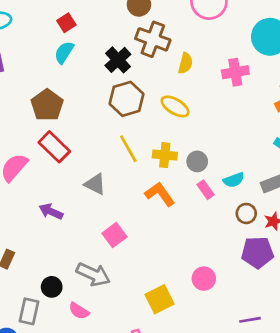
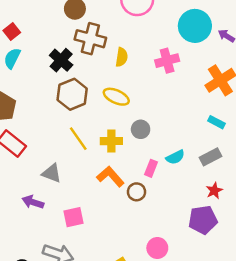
gray circle: (197, 161) -> (141, 129), moved
pink rectangle: (206, 190) -> (151, 168), turned 63
purple arrow: (51, 211) -> (33, 202), moved
brown circle: (246, 213) -> (136, 192), moved
pink square: (114, 235) -> (74, 217), turned 30

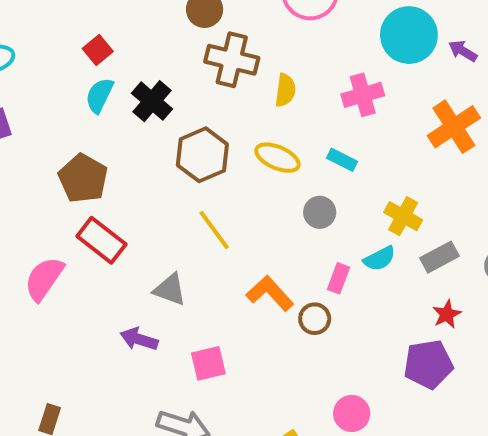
black cross: (61, 60) -> (152, 101), moved
cyan rectangle: (216, 122) -> (342, 160), moved
yellow cross: (111, 141) -> (403, 216), moved, turned 30

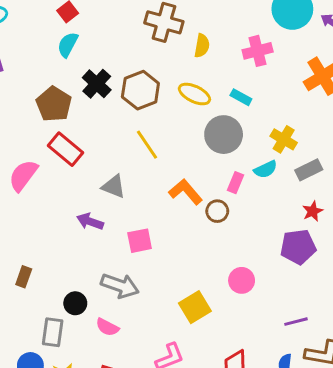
black cross: (152, 101) -> (97, 84), moved
gray circle: (320, 212) -> (224, 135), size x1.6

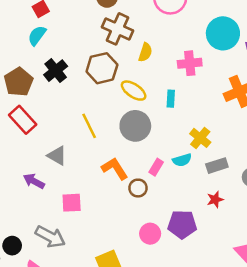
brown hexagon: (140, 90) -> (102, 68), moved
cyan rectangle: (241, 97) -> (171, 99), turned 56
gray circle: (224, 135) -> (135, 126), moved
purple pentagon: (298, 247) -> (182, 224), moved
pink circle: (242, 280) -> (150, 234), moved

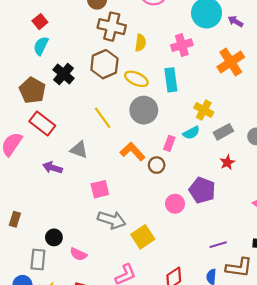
cyan rectangle: (171, 99) -> (171, 80), size x1.5
purple arrow: (34, 181) -> (53, 168), moved
purple pentagon: (182, 224) -> (202, 190), turned 30
gray arrow: (50, 237) -> (112, 220), moved

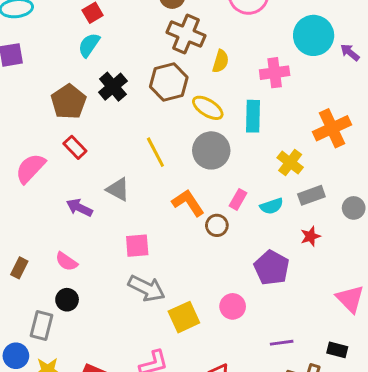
orange cross: (231, 62) -> (332, 128), moved
red rectangle: (42, 123) -> (75, 147), size x0.7
cyan semicircle: (191, 133) -> (272, 206), moved
pink circle: (175, 204) -> (233, 306), moved
pink semicircle: (78, 254) -> (66, 262), moved

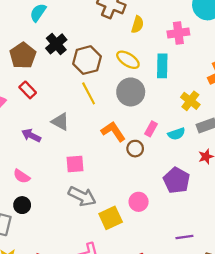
brown hexagon: (169, 82) -> (87, 60), moved
pink circle: (233, 306) -> (139, 202), moved

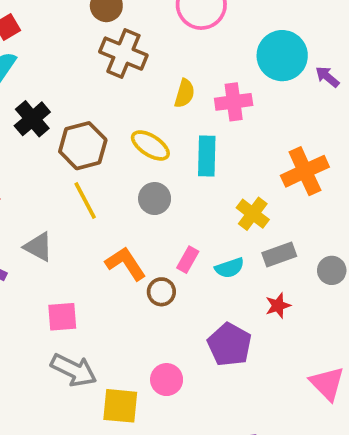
yellow semicircle: (138, 24) -> (185, 93), moved
gray circle: (131, 92) -> (155, 199), size x0.7
yellow square: (111, 218) -> (120, 406), turned 30

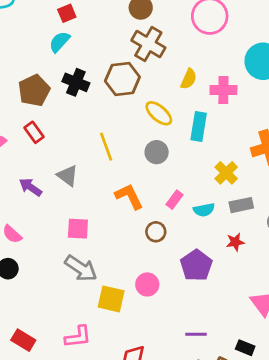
black cross: (32, 119) -> (76, 82), turned -35
brown hexagon: (83, 146) -> (122, 79), moved
brown circle: (161, 292) -> (156, 232), moved

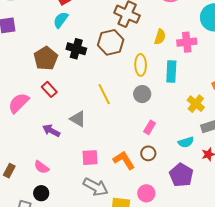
yellow ellipse: (159, 113) -> (141, 65), turned 55
orange L-shape: (129, 196) -> (124, 160), moved
pink rectangle: (175, 200) -> (150, 127), moved
cyan semicircle: (204, 210) -> (186, 142), moved

